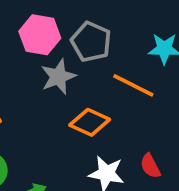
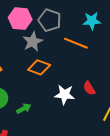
orange diamond: (90, 122) -> (39, 67), moved

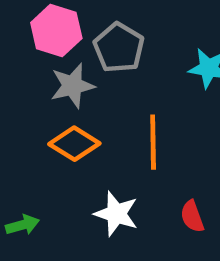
orange line: (76, 43) -> (153, 142), moved, turned 55
red semicircle: (89, 88) -> (192, 216), moved

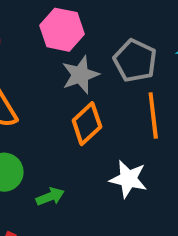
gray pentagon: (119, 48) -> (135, 61), moved
orange diamond: (74, 144) -> (87, 124), turned -69

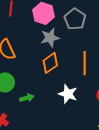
gray pentagon: (135, 61) -> (75, 19), moved

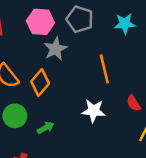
orange diamond: (50, 63) -> (40, 82), moved

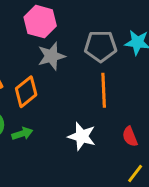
gray pentagon: (80, 19) -> (101, 46), moved, turned -30
green arrow: (46, 128) -> (22, 134), moved

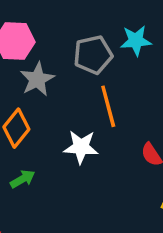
white star: (82, 136) -> (81, 147), moved

